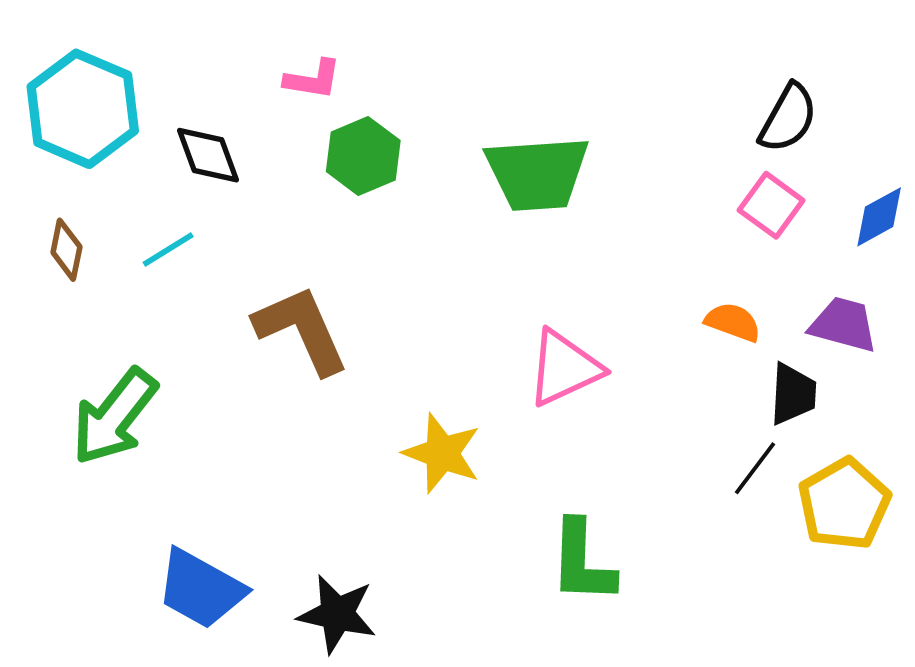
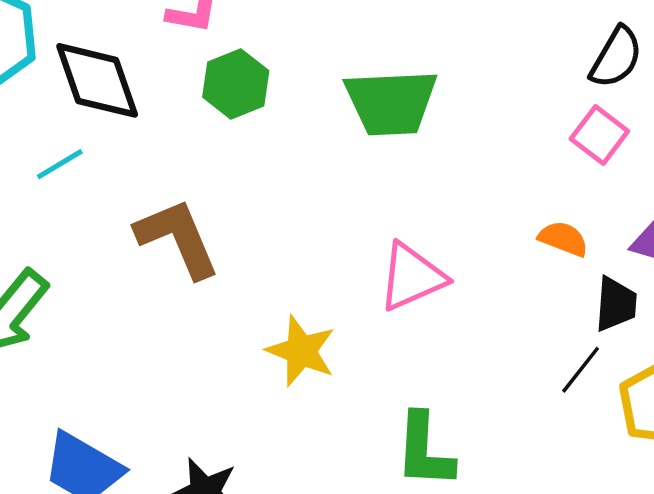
black diamond: (208, 155) -> (97, 80), size x1.5

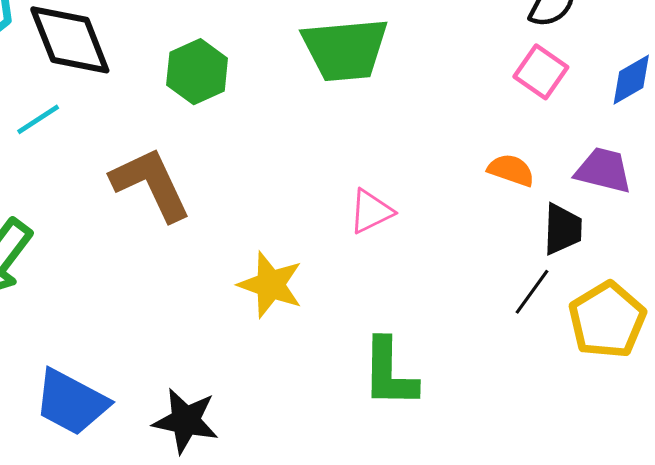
green hexagon: (236, 84) -> (197, 72), moved
pink triangle: (412, 277) -> (371, 211), size x0.7

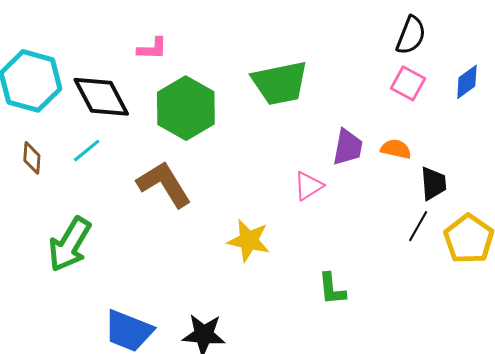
green hexagon: (197, 72) -> (186, 108), size x1.5
purple trapezoid: (603, 170) -> (348, 147), moved, turned 93
green L-shape: (389, 373) -> (332, 289), size x0.7

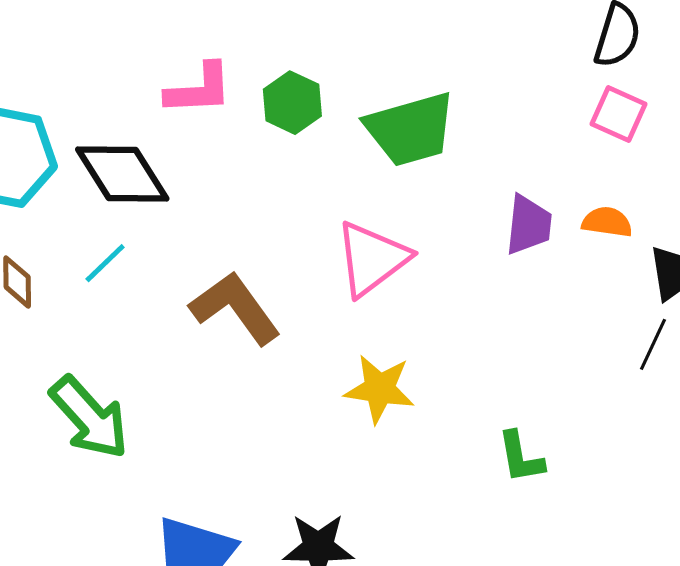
pink L-shape: (152, 49) -> (199, 89), size x1.4
green hexagon: (186, 108) -> (292, 103), moved, size x0.6
pink triangle: (308, 186) -> (372, 259), moved, size x1.6
green arrow: (70, 244) -> (89, 418), turned -68

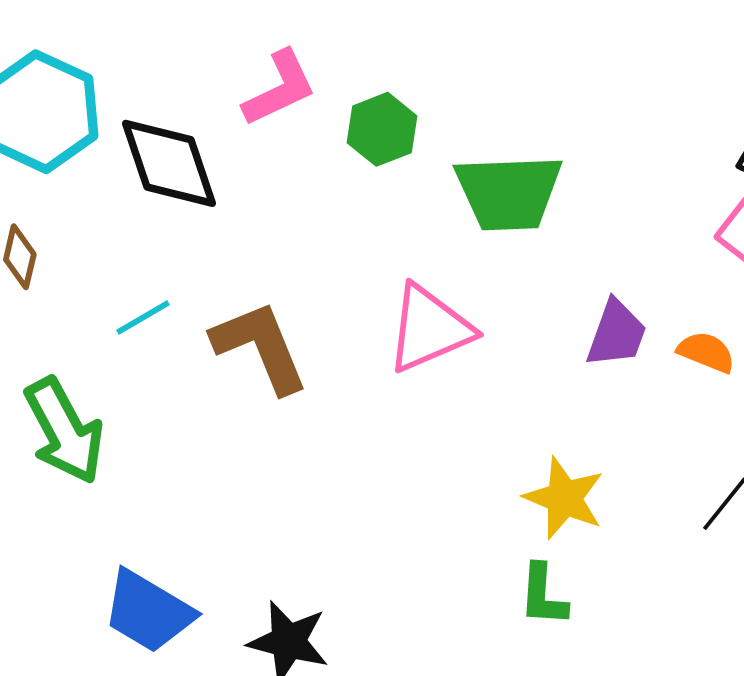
pink L-shape: (199, 89) -> (280, 88), turned -36
cyan line: (105, 263) -> (143, 317), moved
yellow star: (380, 389) -> (564, 498), moved

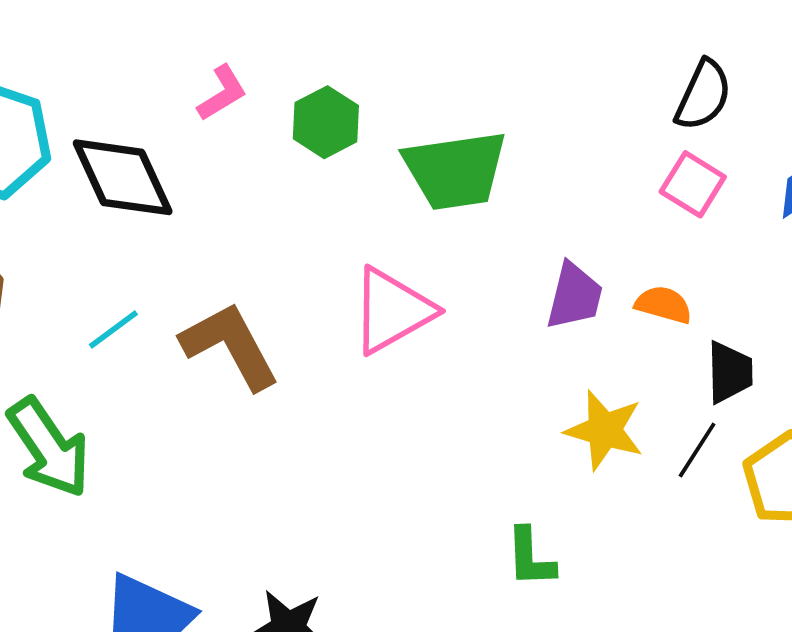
pink L-shape: (280, 88) -> (222, 93), size x0.7
yellow star: (564, 498) -> (604, 430), moved

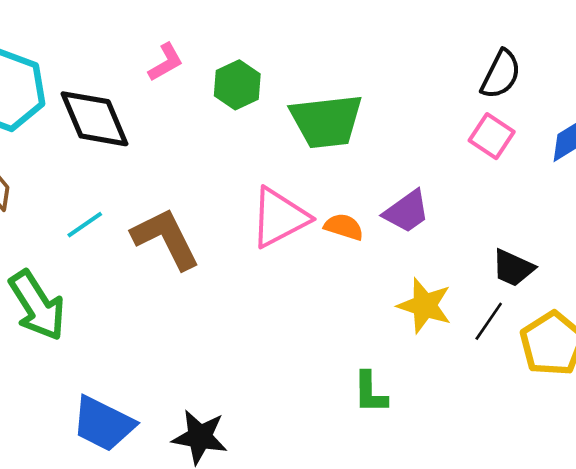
purple trapezoid: (574, 296) -> (407, 211), turned 39
orange semicircle: (664, 305) -> (344, 227), moved
black trapezoid: (730, 372) -> (513, 268), turned 114

